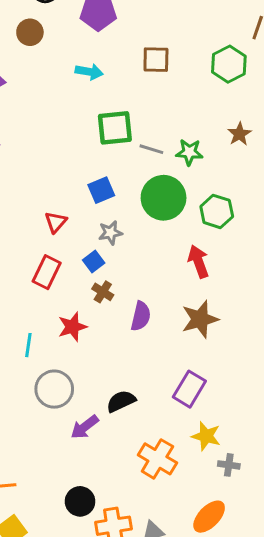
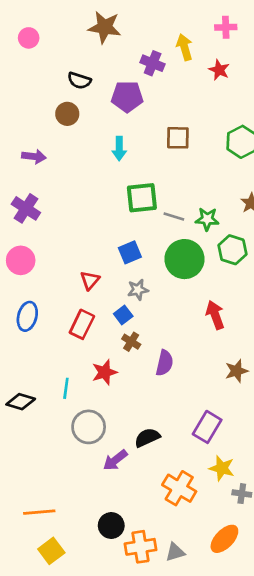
cyan arrow: (89, 72) -> (119, 148), turned 80
green hexagon: (217, 211) -> (232, 250), moved
brown star: (200, 319) -> (236, 371), moved, size x0.7

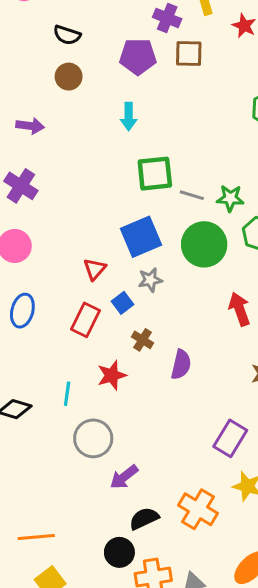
black semicircle: (79, 81) -> (67, 35), moved
brown square: (178, 138) -> (189, 53), moved
blue square: (130, 252) -> (141, 237), size x1.5
blue square: (123, 315) -> (122, 303), moved
black semicircle: (147, 438) -> (144, 518), moved

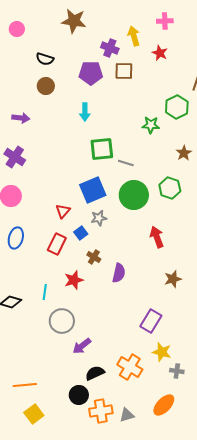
green star: (230, 198) -> (151, 125), moved

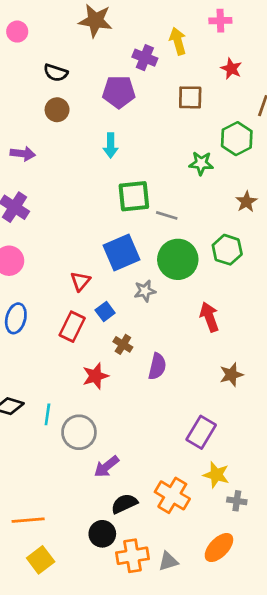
red star: (160, 53) -> (231, 69), moved
brown square: (124, 71) -> (190, 97), moved
gray star: (99, 218) -> (145, 291), moved
cyan line: (45, 292) -> (47, 414), moved

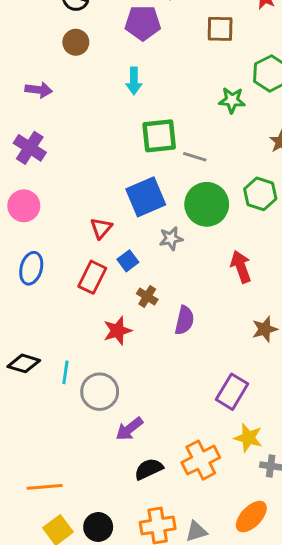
orange cross: (172, 495) -> (201, 460), turned 32
black circle: (102, 534) -> (98, 527), moved

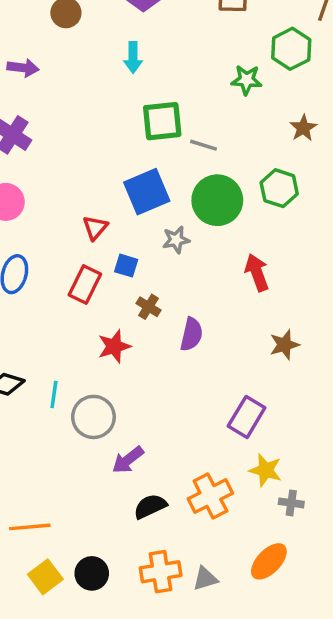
blue square: (128, 261) -> (126, 266), turned -36

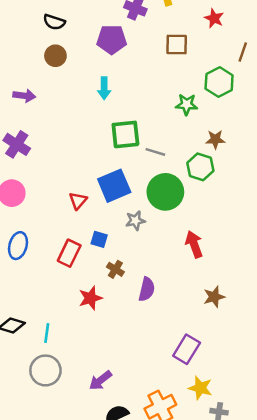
brown star: (303, 128) -> (215, 139), moved, turned 30
green hexagon: (279, 188) -> (200, 167), moved
red triangle: (95, 228) -> (78, 201), moved
gray circle: (93, 417) -> (45, 370), moved

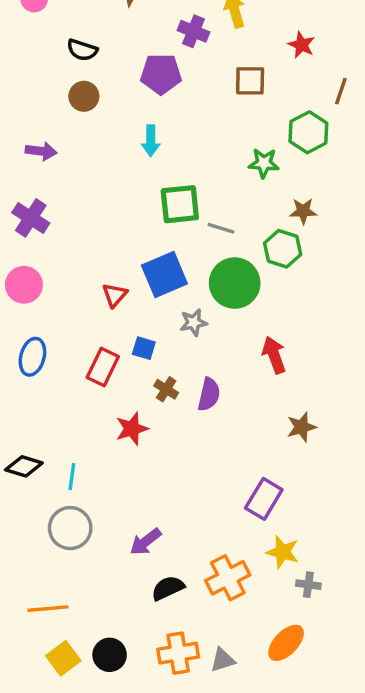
purple semicircle: (147, 289) -> (209, 394), moved

